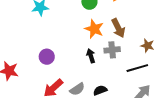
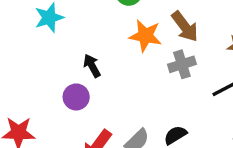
black arrow: (91, 56) -> (92, 66), moved

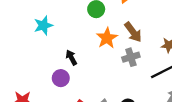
orange star: (145, 36) -> (107, 38), turned 30

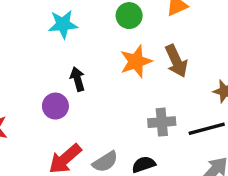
cyan star: (43, 25) -> (63, 24), moved
gray cross: (131, 57) -> (162, 122), moved

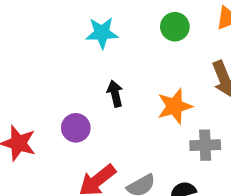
orange star: (136, 61) -> (175, 106), moved
purple circle: (55, 106) -> (76, 128), moved

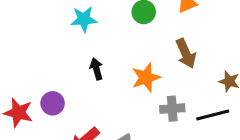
purple circle: (76, 128) -> (53, 103), moved

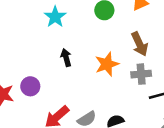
cyan star: (84, 19) -> (55, 17), turned -30
gray cross: (172, 109) -> (141, 74), moved

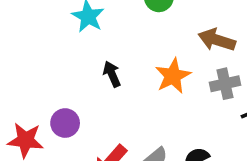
brown arrow: (139, 44) -> (217, 40), turned 140

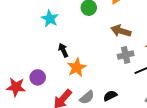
orange star: (173, 76) -> (77, 68), moved

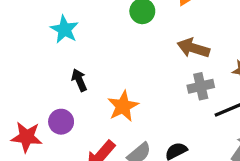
cyan star: (50, 19) -> (64, 29), moved
black arrow: (63, 50) -> (79, 80), moved

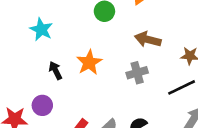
gray cross: (201, 86) -> (137, 73), moved
orange star: (123, 106) -> (89, 62), moved

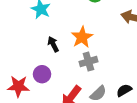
gray cross: (137, 73) -> (88, 62), moved

